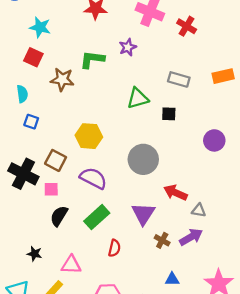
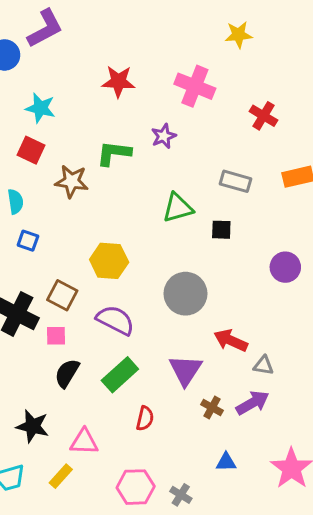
red cross: (187, 26) -> (263, 116), moved
black star: (35, 254) -> (33, 426), size x1.5

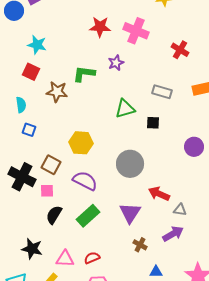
red star: (118, 82) -> (100, 27), moved
brown cross: (212, 408) -> (140, 245), moved
red semicircle: (145, 418) -> (92, 258), moved, turned -126

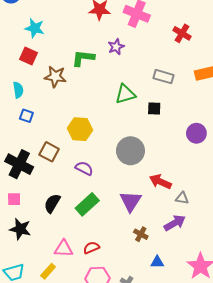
purple semicircle: (85, 181) -> (84, 168), size x0.7
pink square: (47, 191) -> (14, 199), moved
black star: (32, 249) -> (20, 229), moved

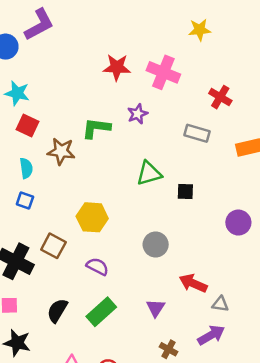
cyan star: (35, 28) -> (17, 93), moved
gray rectangle: (163, 77) -> (197, 133), moved
cyan semicircle: (18, 90) -> (26, 168), moved
gray circle: (130, 151) -> (156, 245), size x0.7
purple triangle: (130, 201) -> (156, 308), size x0.7

